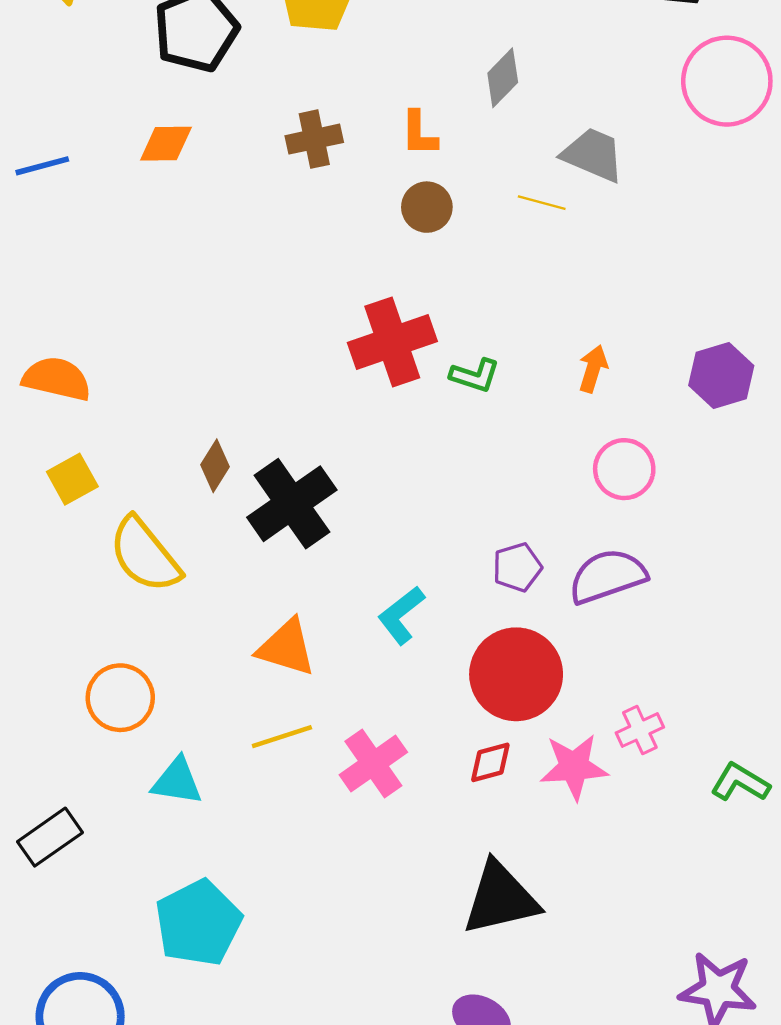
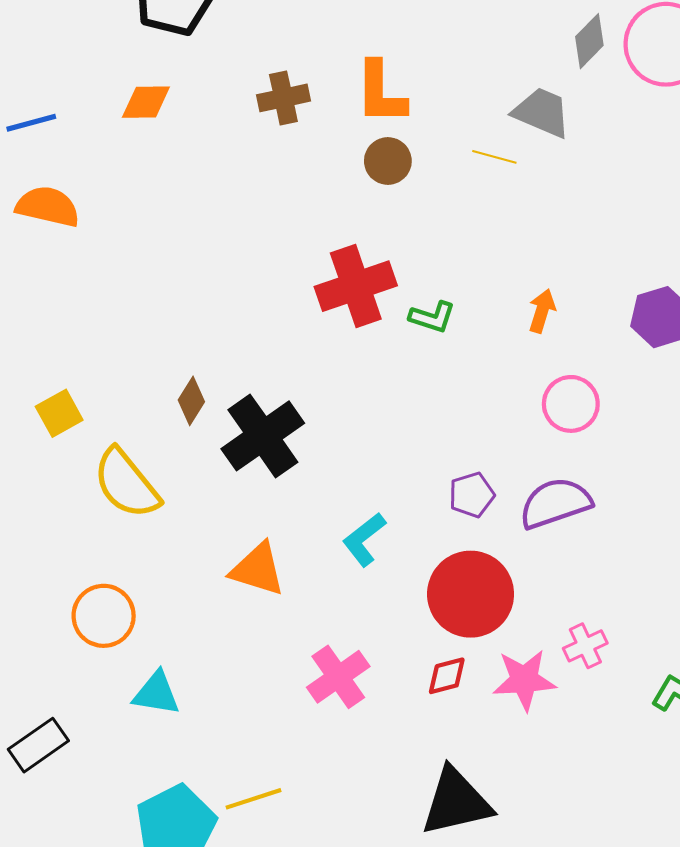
gray diamond: (503, 78) -> (589, 41), moved
orange L-shape: (419, 134) -> (381, 93), size x1.5
orange semicircle: (57, 379) -> (48, 206), moved
yellow line: (282, 737) -> (253, 799), moved

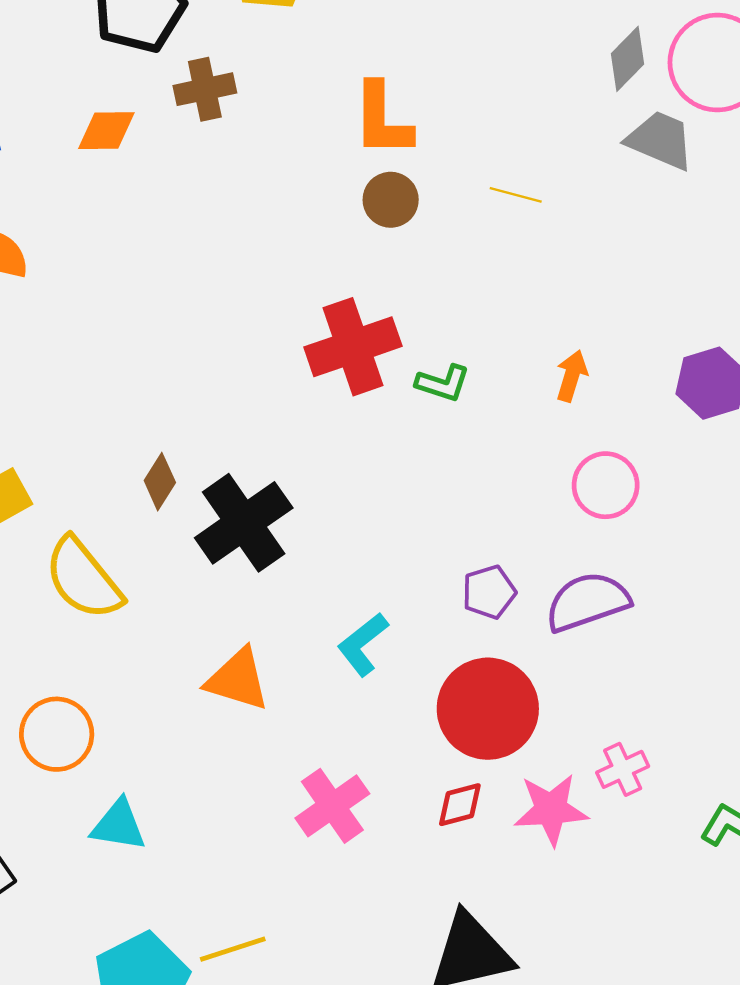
brown cross: (283, 98) -> (205, 89), moved
gray trapezoid: (542, 112) -> (660, 140), moved

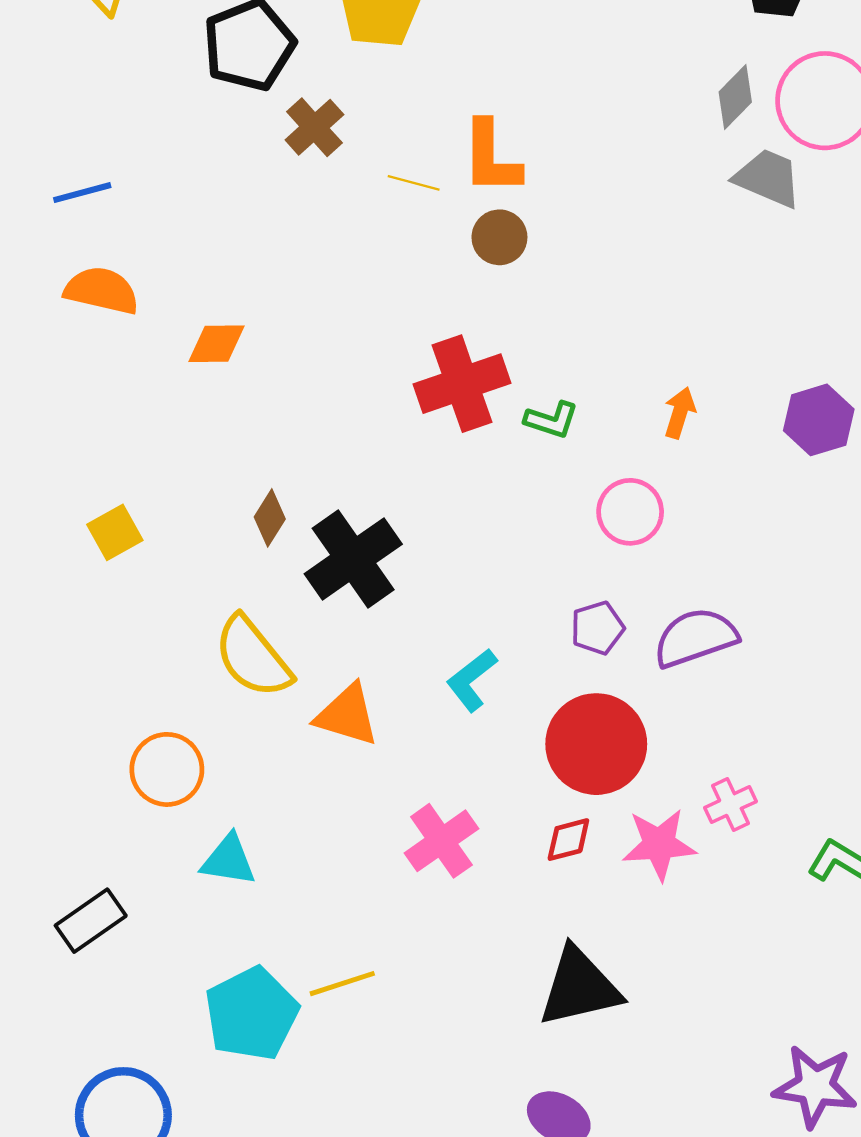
brown cross: (205, 89) -> (314, 127), turned -30
orange diamond: (106, 131) -> (216, 344), moved
yellow line: (516, 195) -> (414, 183), moved
pink circle: (606, 485) -> (630, 512), moved
yellow semicircle: (83, 579) -> (253, 657), moved

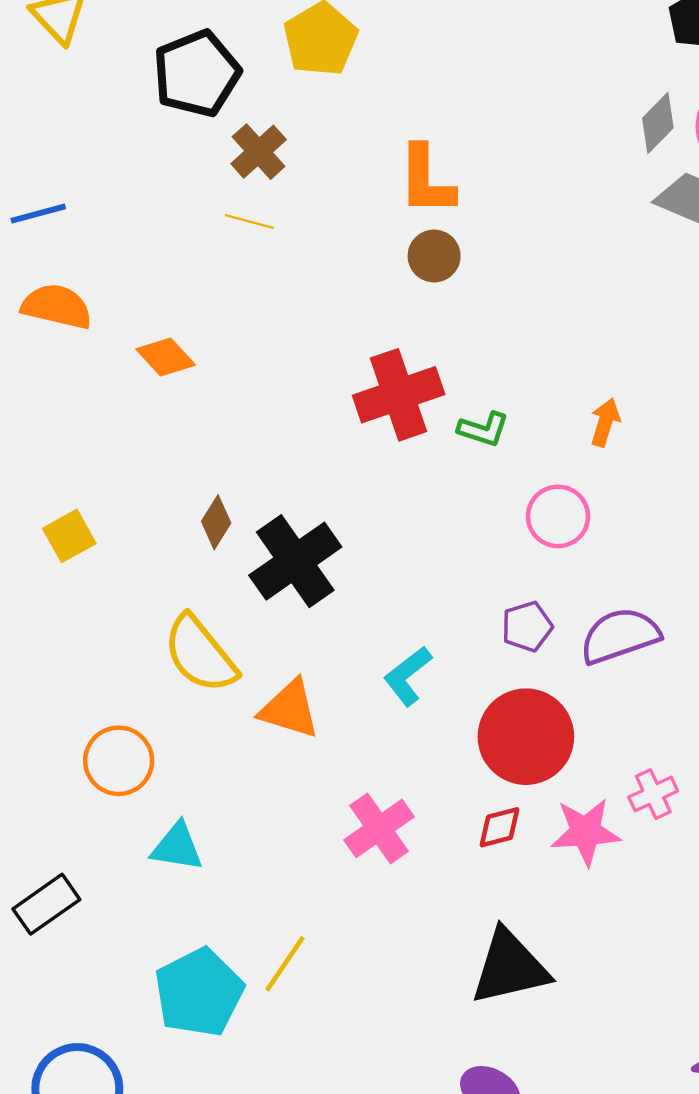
yellow line: (414, 183) -> (249, 222), moved
orange diamond: (216, 344) -> (166, 357), turned 48
yellow line: (342, 984) -> (285, 964), turned -38

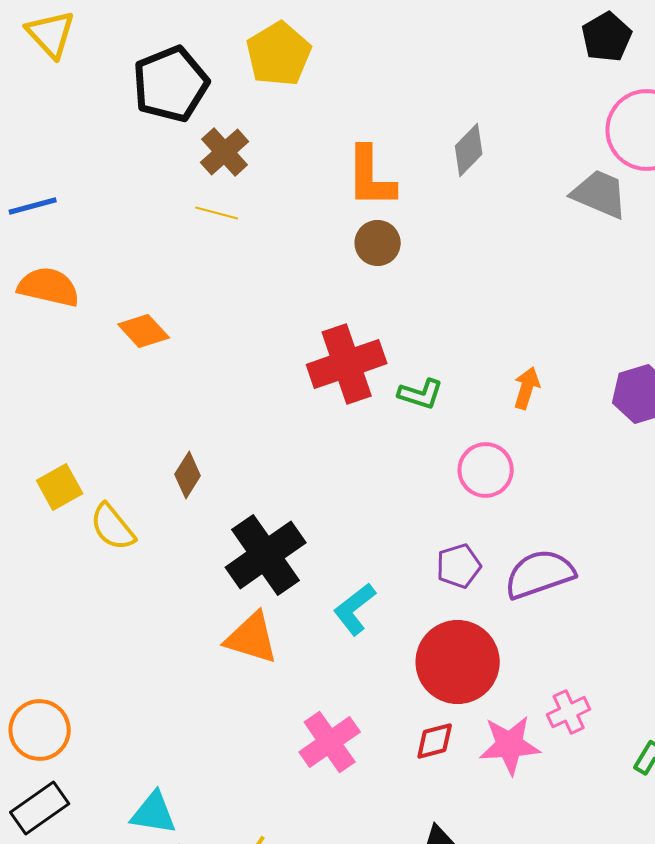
gray diamond: (658, 123) -> (469, 150), moved
black cross: (295, 561) -> (266, 555), moved
yellow semicircle: (200, 654) -> (113, 527), moved, size x0.7
orange circle: (119, 761) -> (40, 730), moved
cyan triangle: (177, 847) -> (154, 813), moved

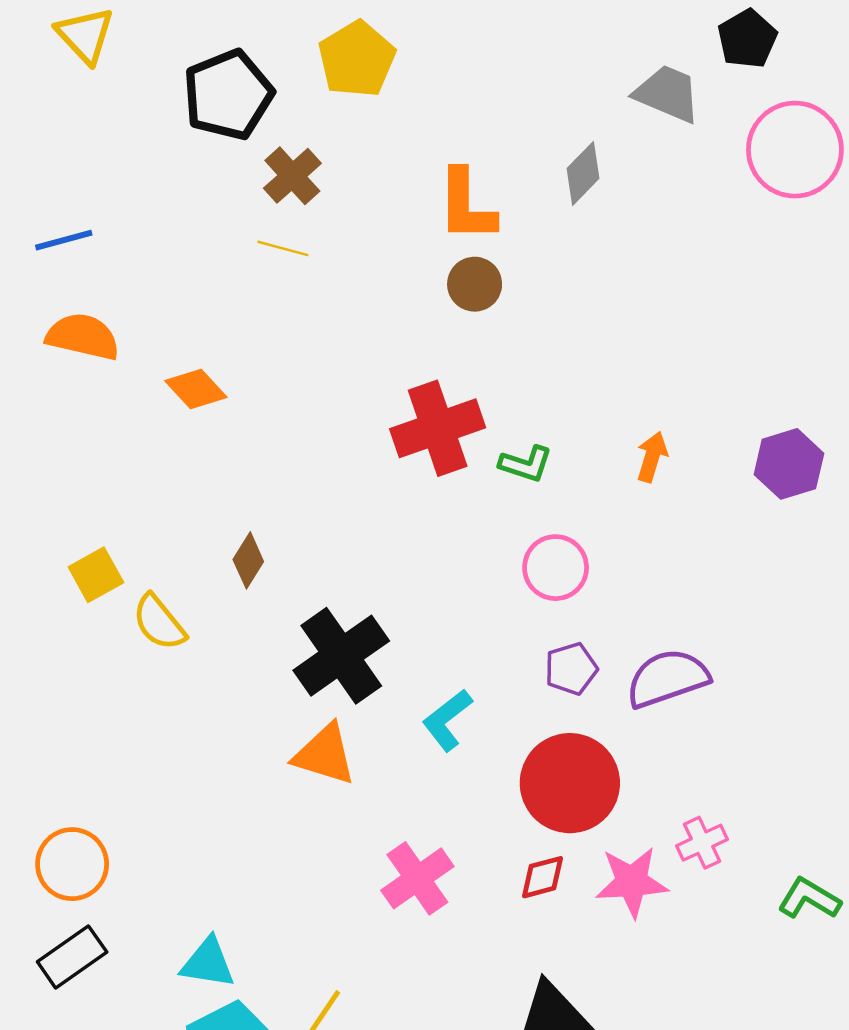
gray trapezoid: (600, 194) -> (667, 94), moved
pink circle: (486, 470) -> (556, 568), moved

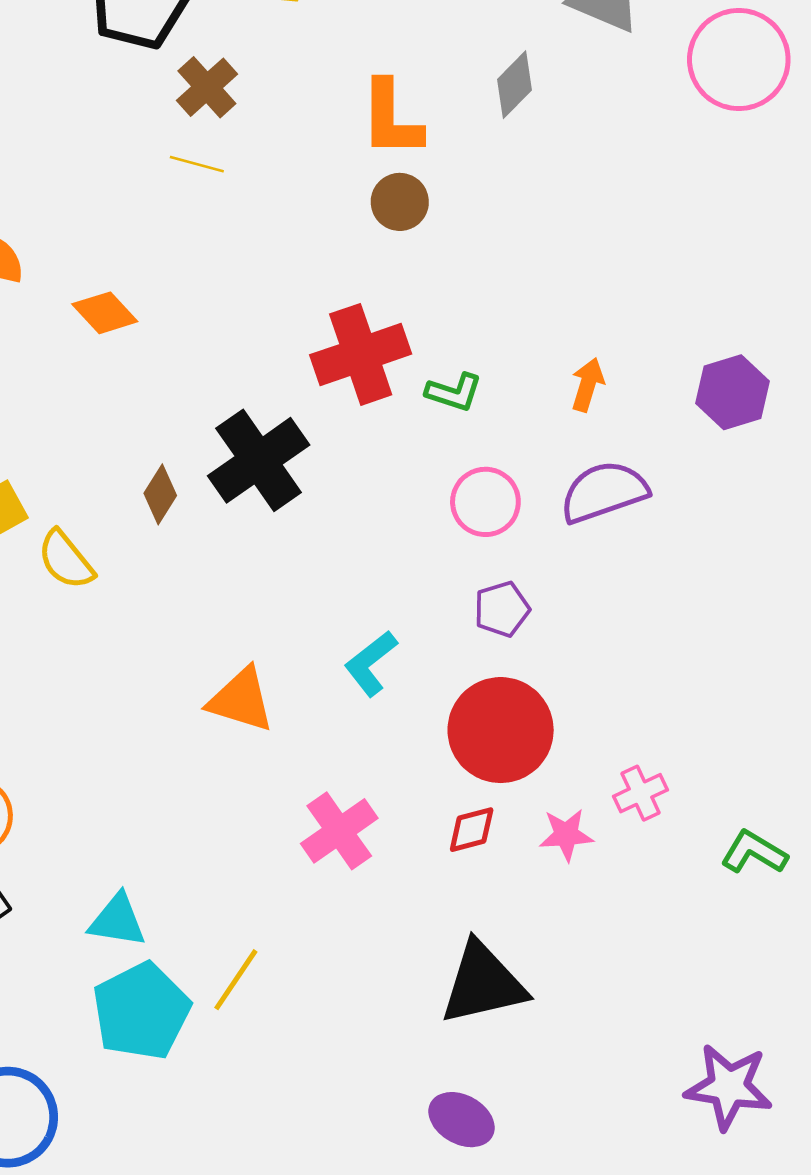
black cross: (341, 656) -> (259, 460), moved
purple semicircle: (667, 678) -> (604, 492), moved
pink star: (632, 882) -> (566, 835), size x0.7

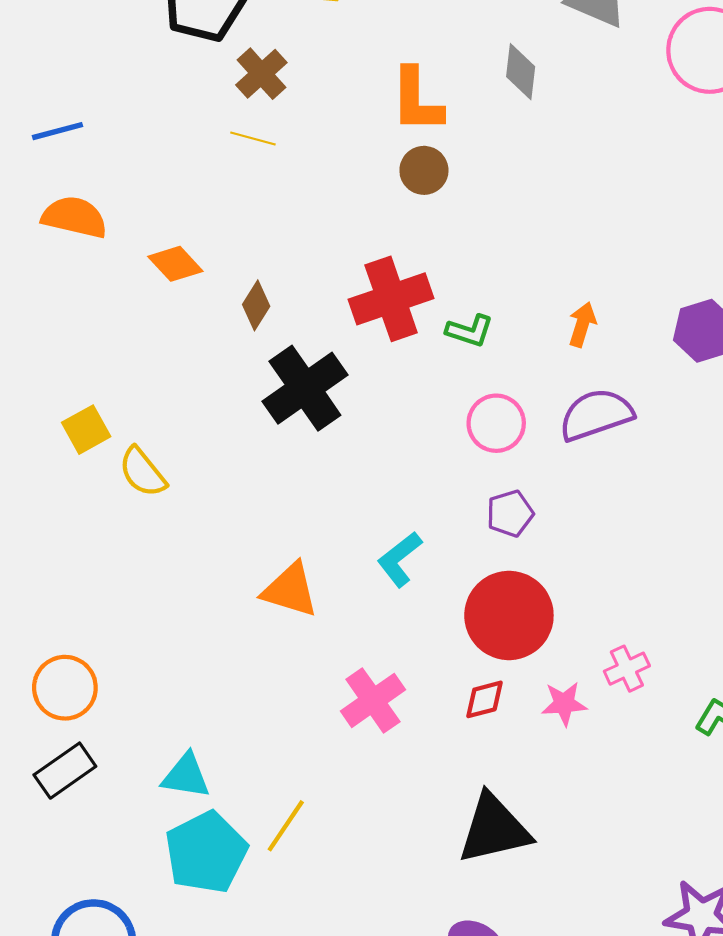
gray diamond: (514, 85) -> (521, 72), turned -38
brown diamond: (160, 494) -> (256, 305), moved

